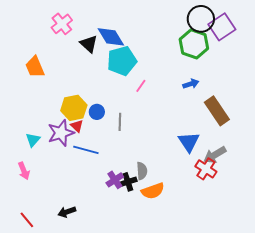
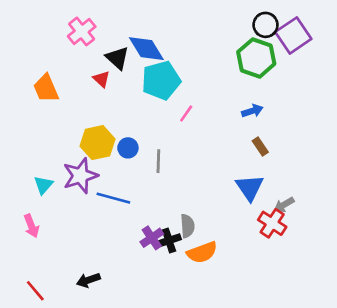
black circle: (201, 19) -> (266, 25), size x0.7
brown rectangle: (217, 111) -> (260, 147), moved, size x0.5
red triangle: (77, 126) -> (101, 79), moved
gray arrow: (215, 155) -> (284, 205), size x0.7

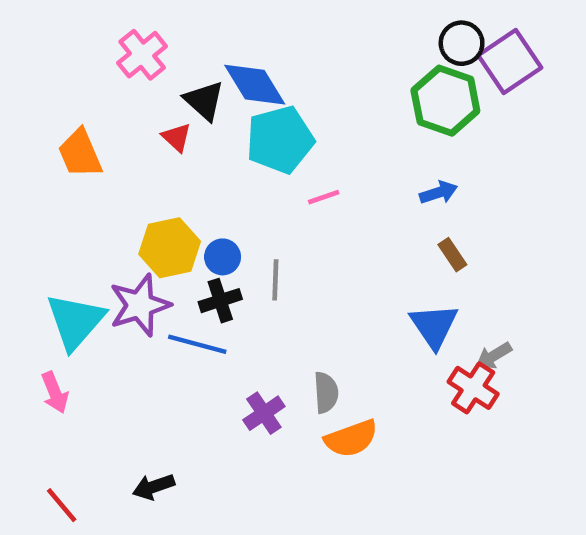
pink line: (186, 114) -> (324, 197), turned 36
cyan triangle: (43, 185) -> (75, 321), size x1.8
black cross: (169, 240) -> (220, 301), moved

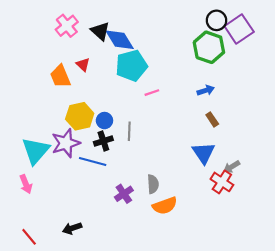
black triangle: (204, 101) -> (100, 31), moved
orange trapezoid: (80, 153) -> (60, 76), moved

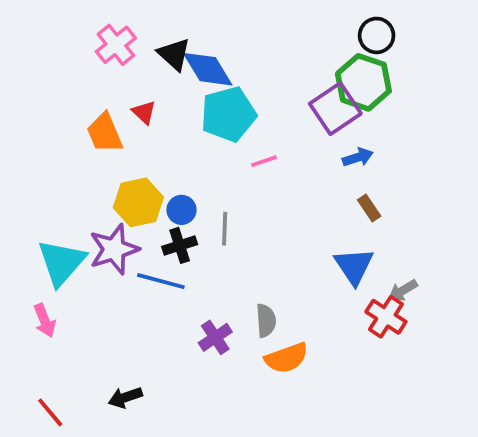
purple square: (239, 29) -> (335, 109), moved

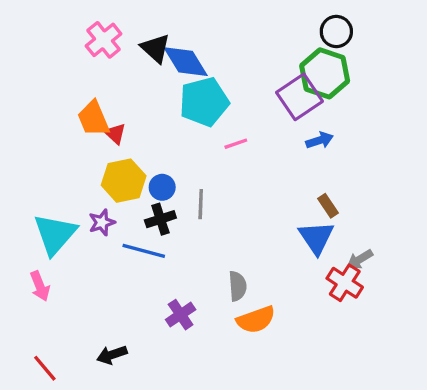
red triangle: (144, 112) -> (115, 134), moved
brown rectangle: (369, 208) -> (328, 206), moved
purple star: (114, 249) -> (102, 222), size x0.6
purple cross: (215, 337) -> (181, 315), moved

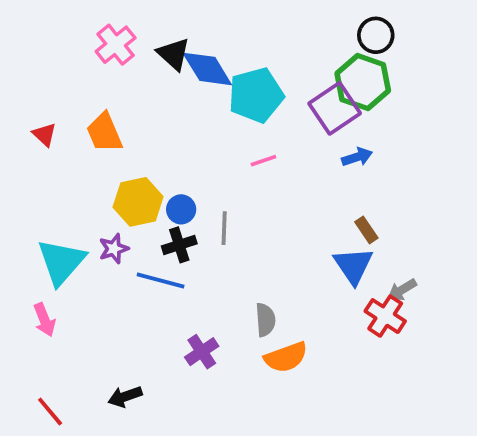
cyan pentagon: (204, 102) -> (256, 95), moved
red triangle: (115, 134) -> (44, 134), moved

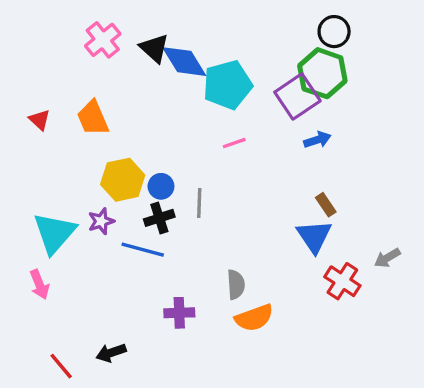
gray arrow: (402, 290) -> (387, 258), moved
purple cross: (202, 352) -> (179, 313), turned 32
red line: (50, 412) -> (61, 366), moved

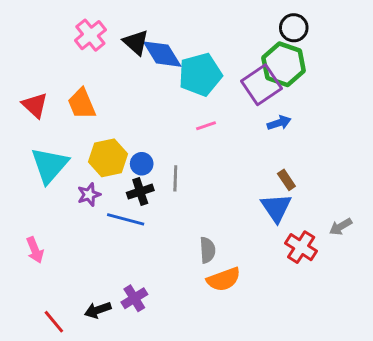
red triangle: (39, 120) -> (35, 105), size x1.4
cyan triangle: (54, 233) -> (50, 165), moved
purple cross: (179, 313) -> (134, 298), moved, turned -30

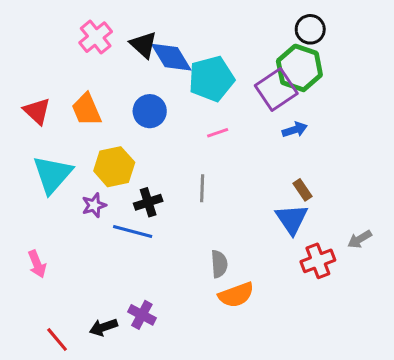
blue circle: (142, 164) -> (150, 111), moved, size x1.4
gray line: (175, 178) -> (202, 188), moved
red cross: (301, 247) -> (318, 261), turned 36
purple cross: (134, 298) -> (142, 315), turned -30

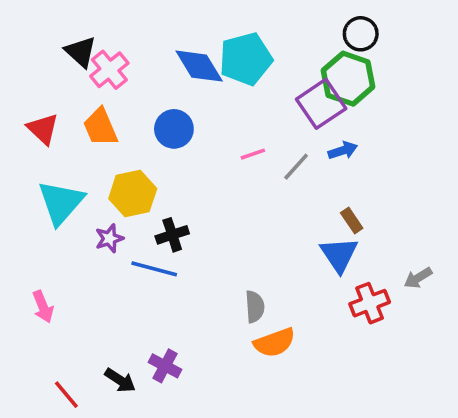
pink cross: (96, 37) -> (109, 70), moved
black triangle: (143, 45) -> (81, 52), moved
cyan pentagon: (211, 79) -> (246, 59), moved
gray line: (202, 188) -> (296, 167), moved, turned 40
black arrow: (103, 327) -> (120, 380), turned -128

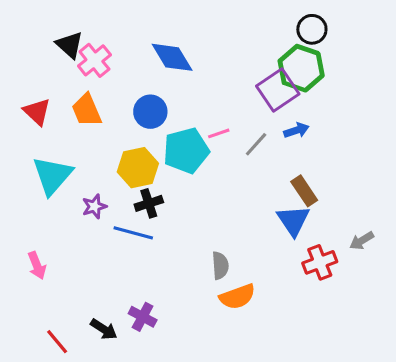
cyan pentagon: (246, 59) -> (186, 151), moved
yellow hexagon: (133, 194) -> (138, 168), moved
brown rectangle: (352, 220) -> (304, 191), size x1.4

